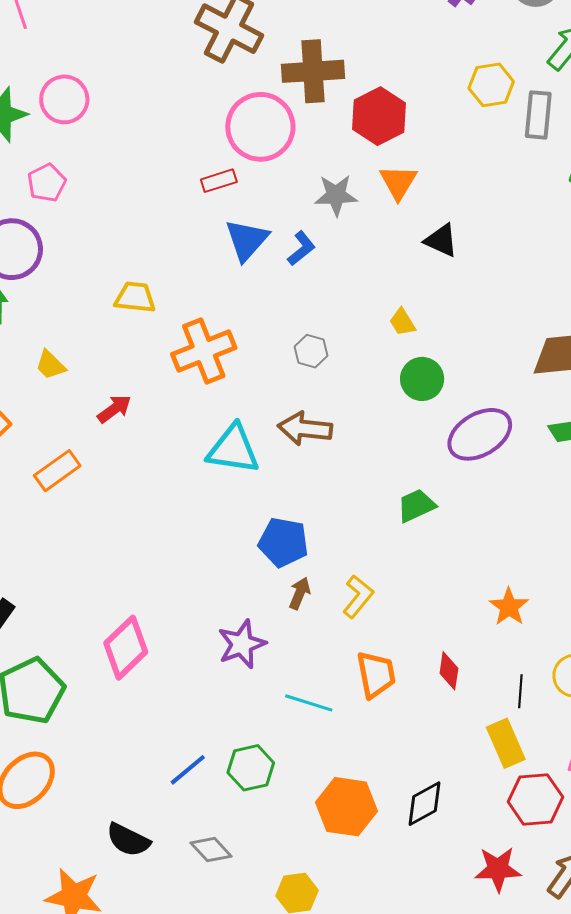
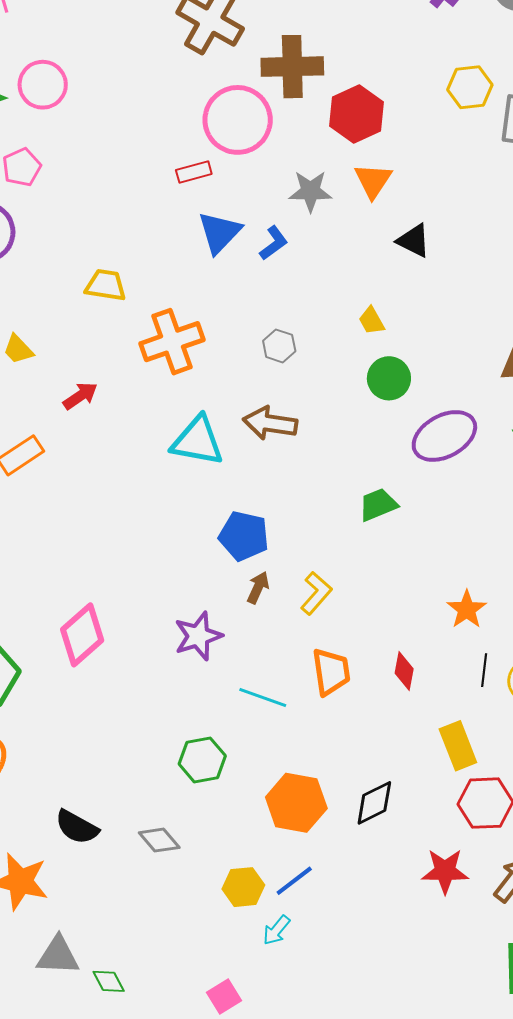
black line: (520, 691) -> (484, 670), moved
blue line: (188, 770) -> (294, 881), moved

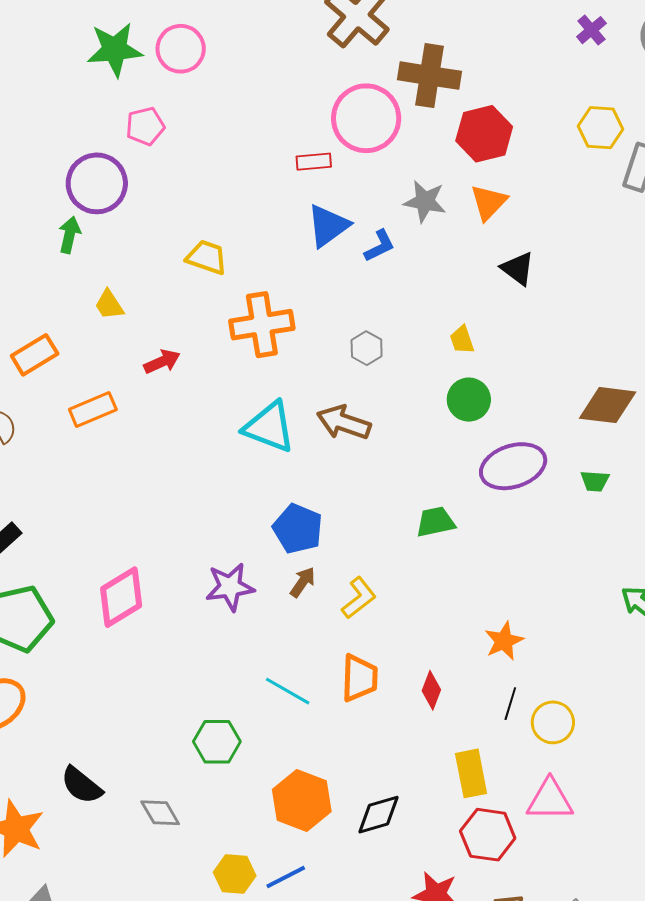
purple star: (198, 636) -> (230, 587), moved

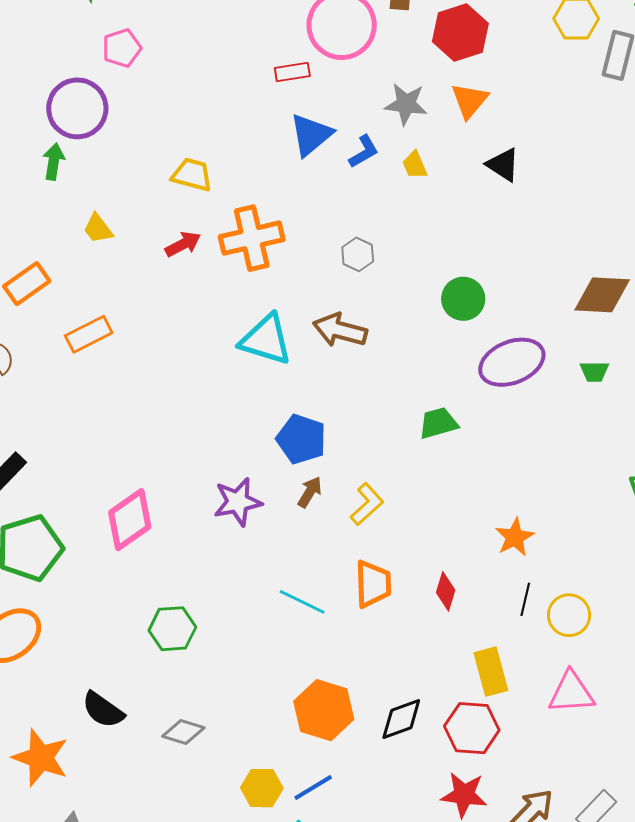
yellow trapezoid: (462, 340) -> (415, 165), moved
red arrow: (162, 362) -> (183, 244), moved
green hexagon: (217, 742) -> (172, 629), moved
gray diamond: (160, 813) -> (183, 732), turned -39
red hexagon: (488, 835) -> (472, 728), moved

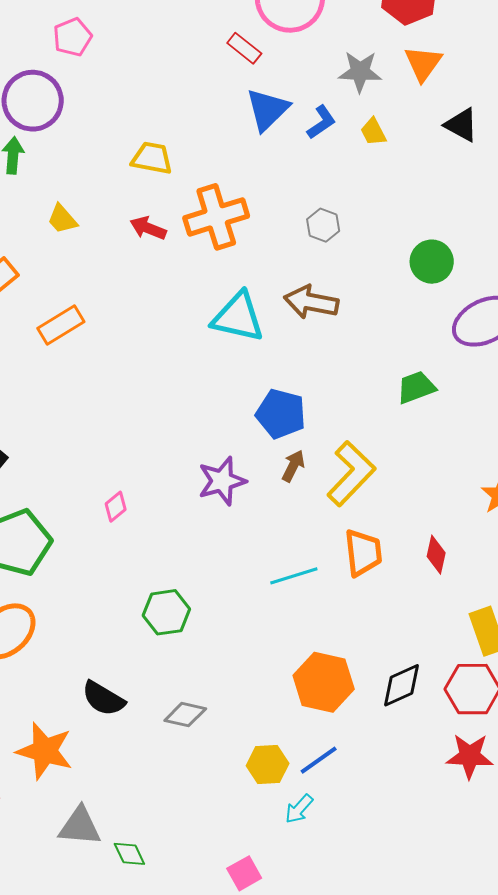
red rectangle: (292, 72) -> (244, 48), turned 52
red arrow: (183, 244) -> (148, 228), turned -126
yellow L-shape: (367, 504) -> (351, 474), size x1.5
pink diamond: (130, 520) -> (116, 507), size x0.5
cyan line: (302, 602) -> (294, 576), turned -39

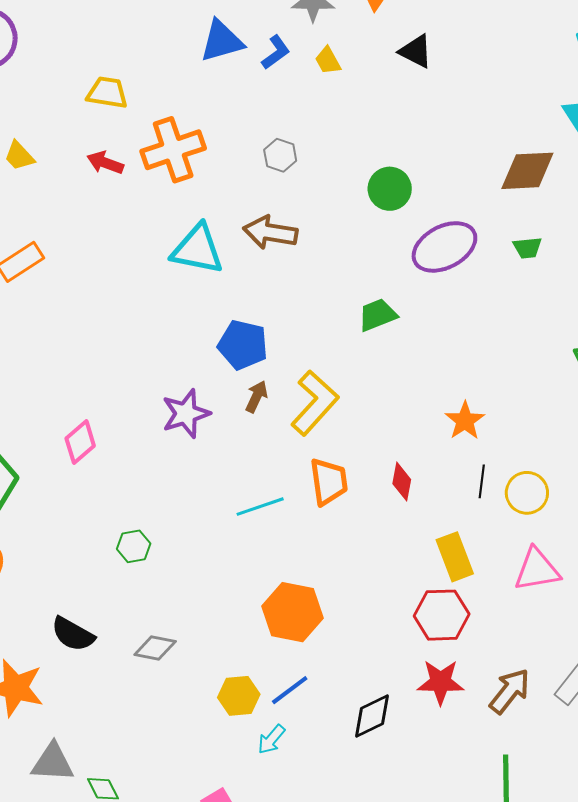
blue triangle: (268, 110) -> (222, 41), turned 30
pink diamond: (116, 507) -> (80, 442), size x1.4
green hexagon: (166, 612) -> (134, 546), size x0.7
black diamond: (402, 685) -> (372, 716), moved

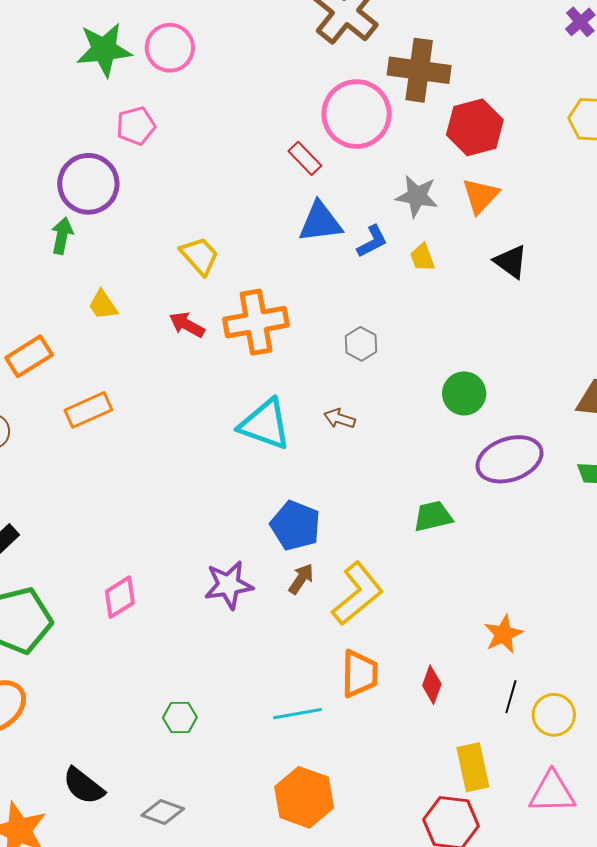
yellow trapezoid: (107, 93) -> (200, 256), turned 30
brown arrow: (270, 232) -> (339, 419), size x0.6
cyan line: (260, 507) -> (298, 714), moved
green hexagon: (134, 546) -> (180, 717), moved

